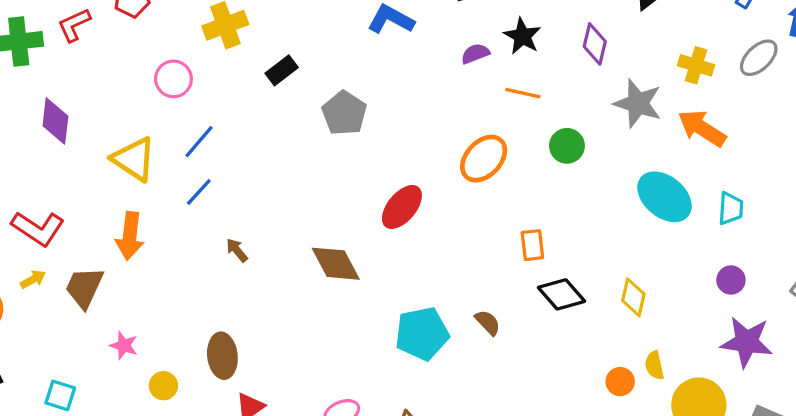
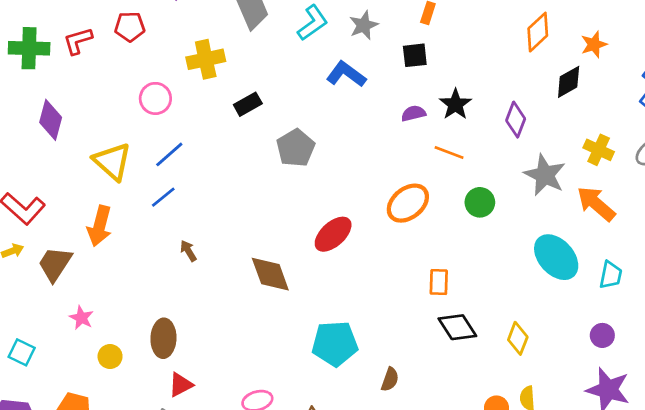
brown semicircle: (488, 323) -> (390, 379), moved, turned 55

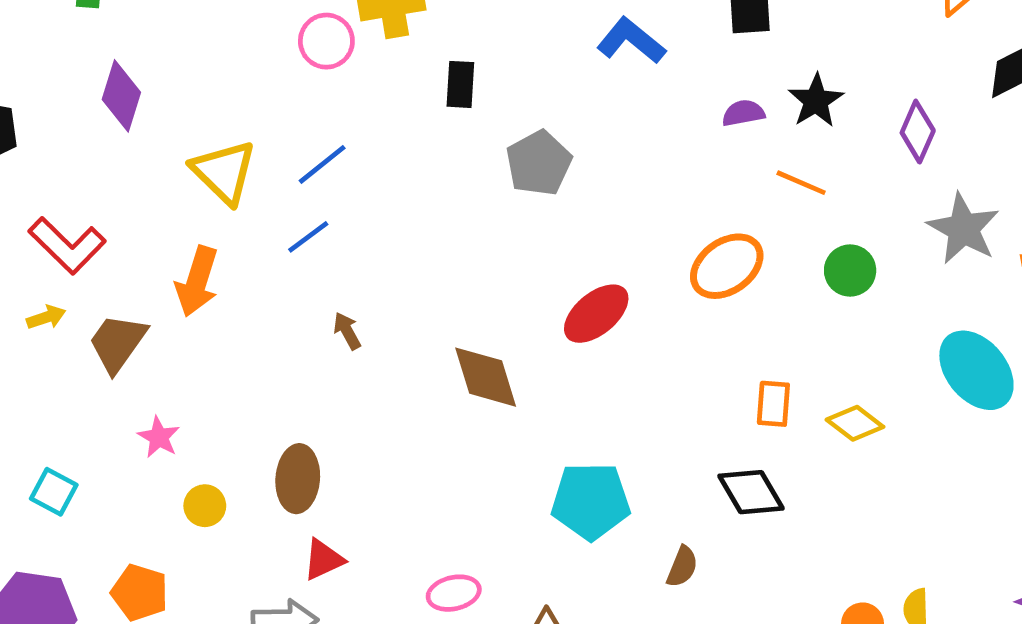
pink circle: (155, 98) -> (326, 41), moved
black rectangle: (248, 104) -> (460, 84), turned -60
black diamond: (457, 327) -> (751, 492), moved
yellow diamond: (518, 338) -> (855, 423), moved, turned -76

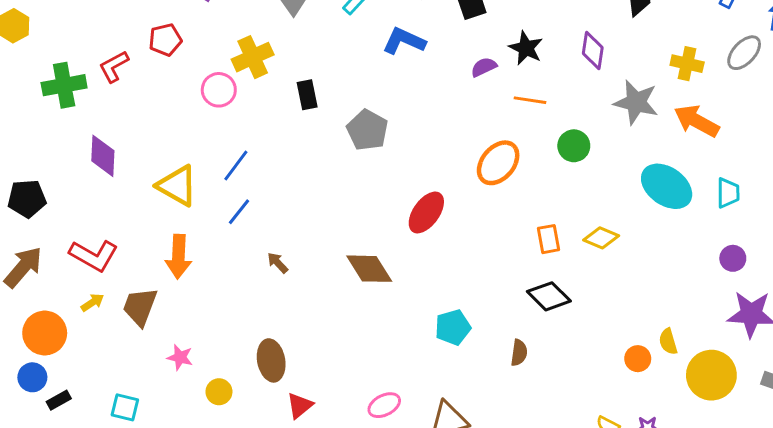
cyan pentagon: (591, 501) -> (453, 327), size x0.7

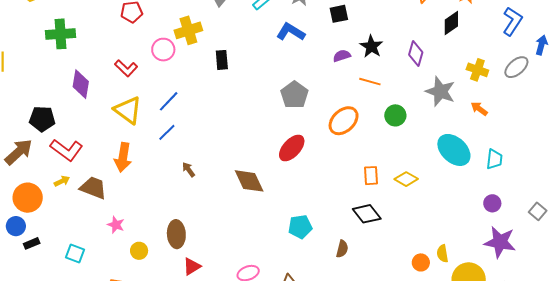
red L-shape: (114, 66) -> (126, 68), moved, turned -115
orange arrow: (697, 121) -> (479, 109), size x0.6
gray pentagon: (367, 130) -> (294, 95), moved
black pentagon: (27, 199) -> (42, 119), moved
brown trapezoid: (140, 307) -> (93, 188), turned 84

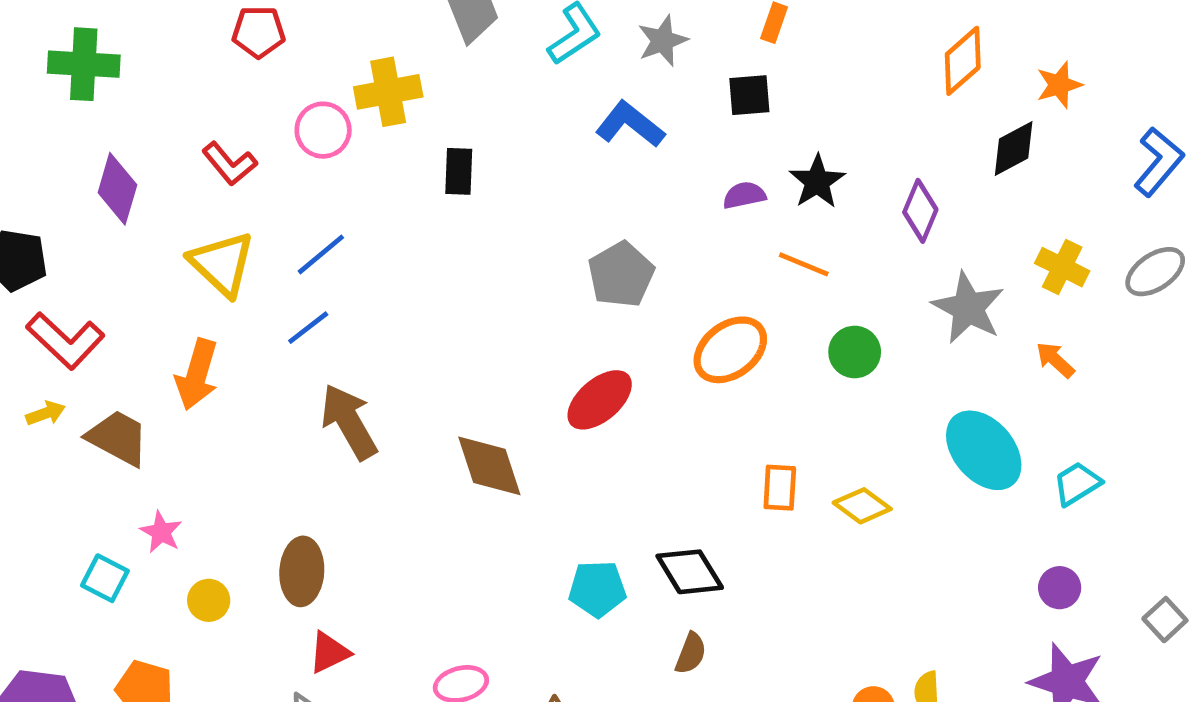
cyan trapezoid: (494, 159) -> (1077, 484), turned -135
brown arrow: (189, 170) -> (349, 422), size x2.0
black diamond: (367, 214) -> (690, 572), moved
cyan square: (75, 254) -> (105, 578), moved

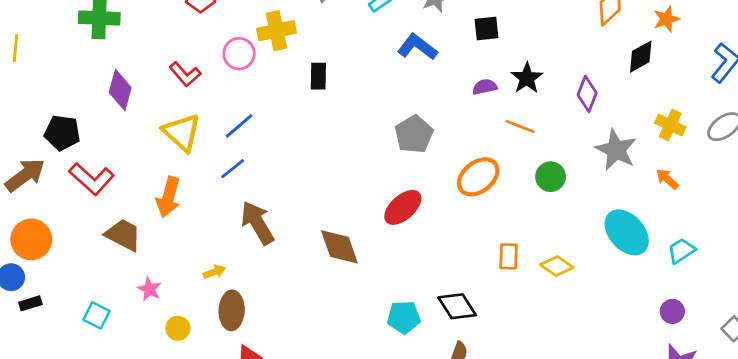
yellow arrow: (46, 413) -> (214, 272), moved
cyan square: (105, 578) -> (96, 315), moved

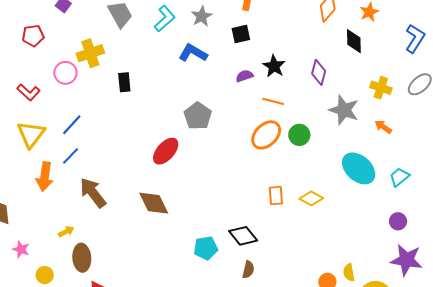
black diamond: (641, 57) -> (354, 41), turned -55
yellow triangle: (182, 132) -> (31, 134), turned 32
orange ellipse: (478, 177) -> (266, 135), moved
orange arrow: (168, 197) -> (45, 177), moved
red ellipse: (403, 207) -> (166, 151), moved

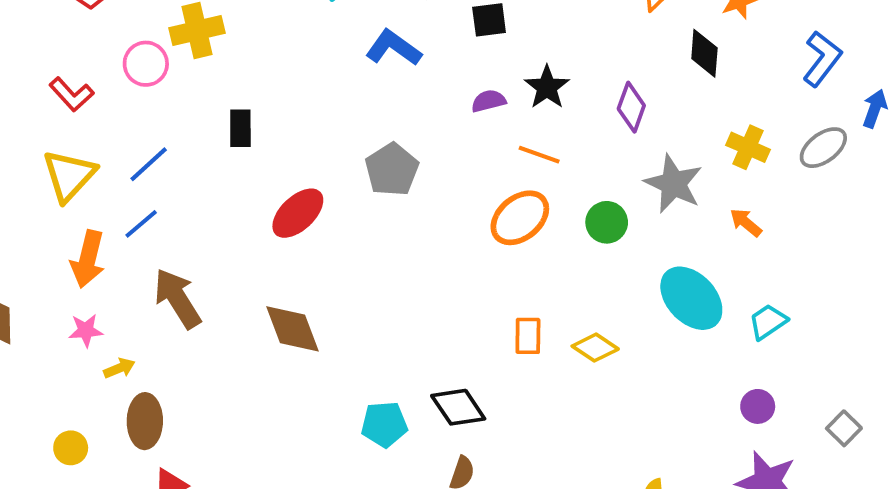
black rectangle: (124, 82) -> (240, 128), moved
green circle: (299, 135) -> (607, 222), moved
red ellipse: (166, 151) -> (298, 213), moved
pink star: (21, 249) -> (86, 330), moved, turned -30

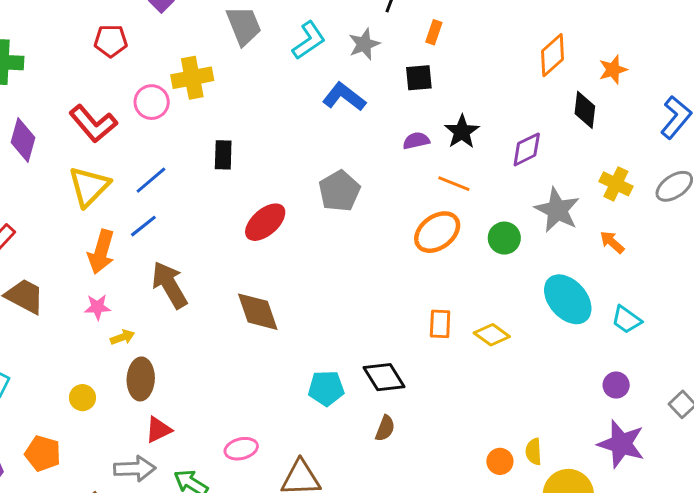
red L-shape: (71, 94) -> (93, 124), size x1.4
purple diamond: (631, 107) -> (527, 149), turned 42
cyan trapezoid: (768, 322) -> (626, 320), turned -112

